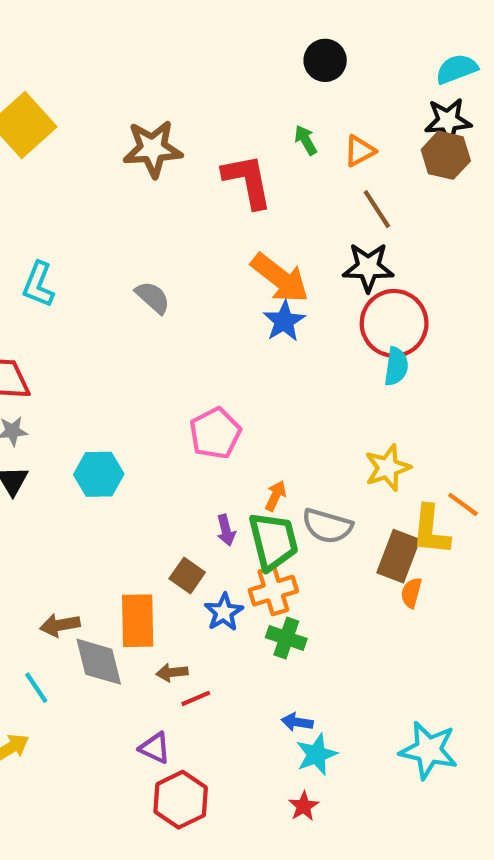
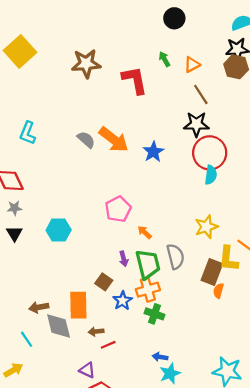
orange arrow: (280, 278) -> (114, 140), moved
orange arrow: (276, 496) -> (145, 232), moved, turned -72
gray semicircle: (327, 526) -> (175, 257), turned -120

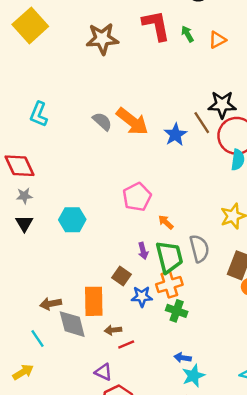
red L-shape: (135, 80) -> (156, 25), moved
brown line: (201, 94) -> (202, 123), moved
blue star: (123, 301) -> (142, 297), turned 30

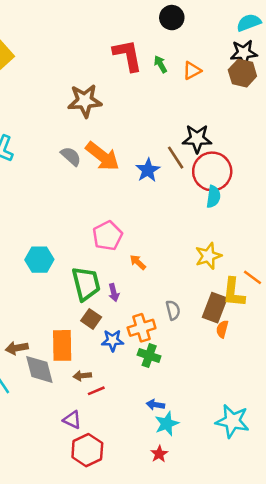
brown star: (102, 39) -> (85, 101), moved
gray semicircle: (199, 249) -> (173, 310), moved, size x0.7
green trapezoid: (169, 257) -> (86, 284), moved

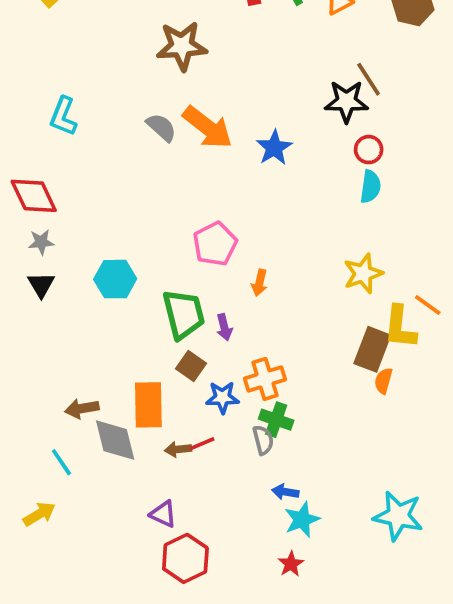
brown line: (176, 158) -> (369, 79), moved
red circle: (212, 171) -> (369, 150), size x0.5
orange arrow: (138, 262) -> (259, 283), turned -120
gray semicircle: (173, 310) -> (263, 440), moved
red line: (96, 391) -> (202, 444), moved

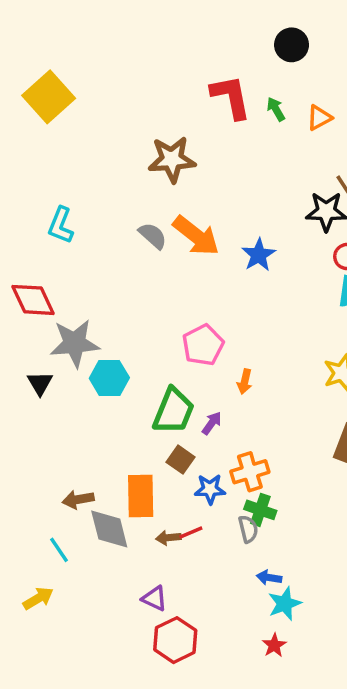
gray star: (41, 242) -> (75, 343), moved, size x2.0
green trapezoid: (184, 314) -> (174, 411), turned 36
purple arrow: (224, 327) -> (212, 423), turned -130

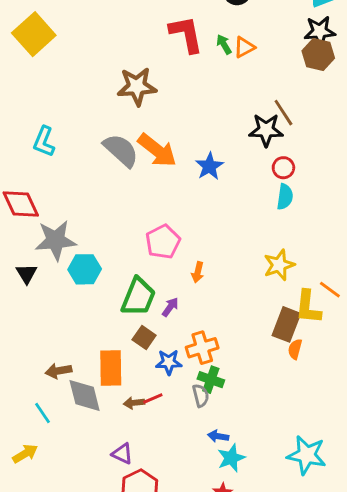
orange triangle: (319, 118) -> (244, 47), moved
gray semicircle: (153, 236) -> (121, 150), size x1.5

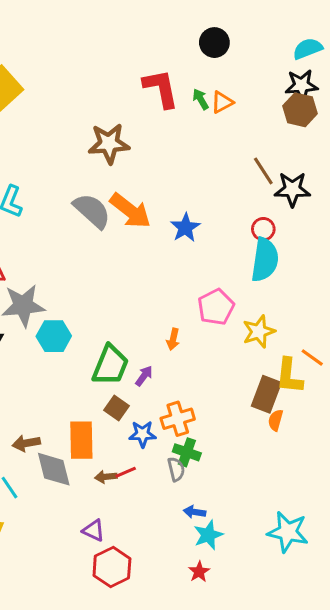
black star: (266, 130) -> (292, 189), moved
cyan semicircle: (285, 197) -> (265, 260), size x1.6
pink pentagon: (163, 242) -> (216, 307), moved

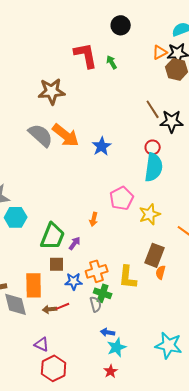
orange triangle: (222, 102) -> (160, 52), moved
yellow L-shape: (289, 376) -> (128, 277), moved
brown square: (117, 408) -> (57, 264), turned -35

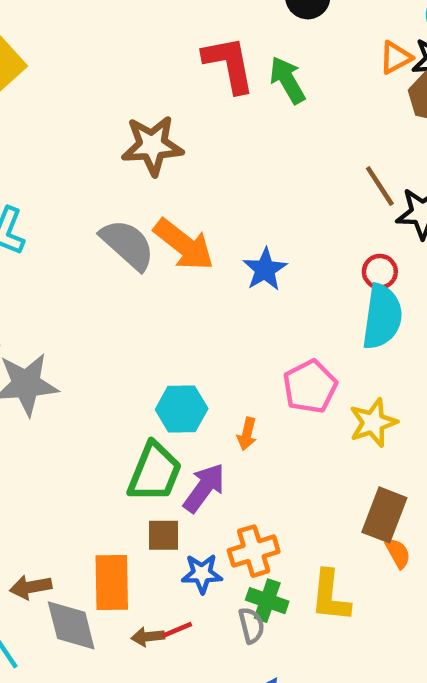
green arrow: (112, 62) -> (287, 80), size x1.5
cyan hexagon: (16, 217) -> (182, 409), moved
purple arrow: (75, 243) -> (204, 488), size x1.6
orange semicircle: (161, 272) -> (398, 553), turned 136
yellow L-shape: (128, 277) -> (330, 596), moved

